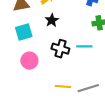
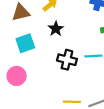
pink circle: (29, 61) -> (17, 76), moved

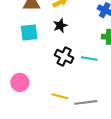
pink circle: (17, 76) -> (20, 82), moved

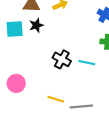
black star: (60, 26) -> (36, 25), moved
cyan square: (29, 33) -> (15, 29), moved

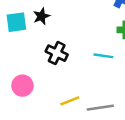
black cross: (62, 59) -> (57, 53), moved
yellow line: (56, 99) -> (70, 101), turned -35

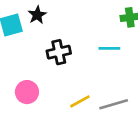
black cross: (57, 53) -> (59, 52), turned -30

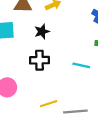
black star: (37, 15) -> (42, 32), moved

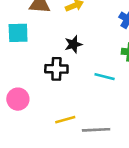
black star: (42, 32) -> (73, 44), moved

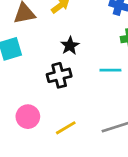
yellow line: (65, 120) -> (66, 128), moved

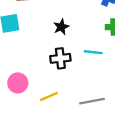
black cross: (59, 75) -> (60, 58), moved

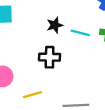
cyan line: (93, 52) -> (80, 33), moved

